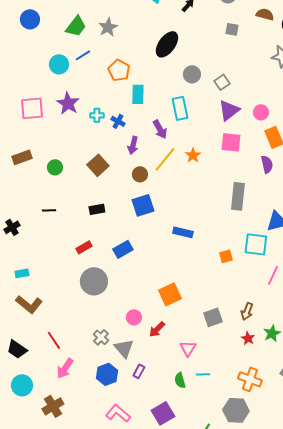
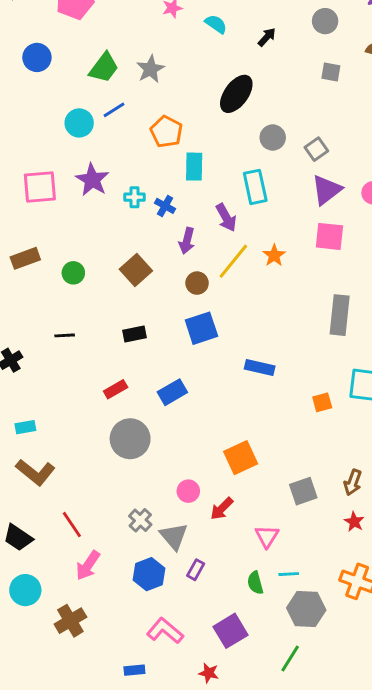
gray hexagon: (236, 410) -> (306, 609), moved

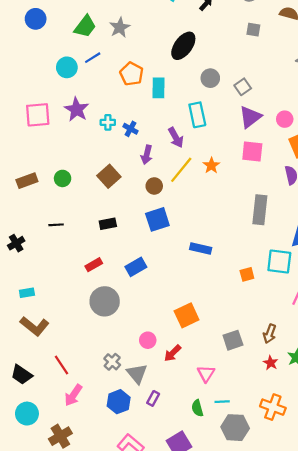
cyan rectangle: (194, 167) -> (159, 88), moved
brown rectangle: (25, 258) -> (27, 181), moved

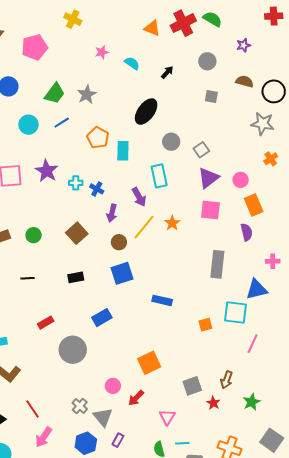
cyan circle: (67, 67) -> (28, 125), moved
red rectangle: (94, 265) -> (46, 323), moved
red star: (271, 363) -> (213, 403), moved

